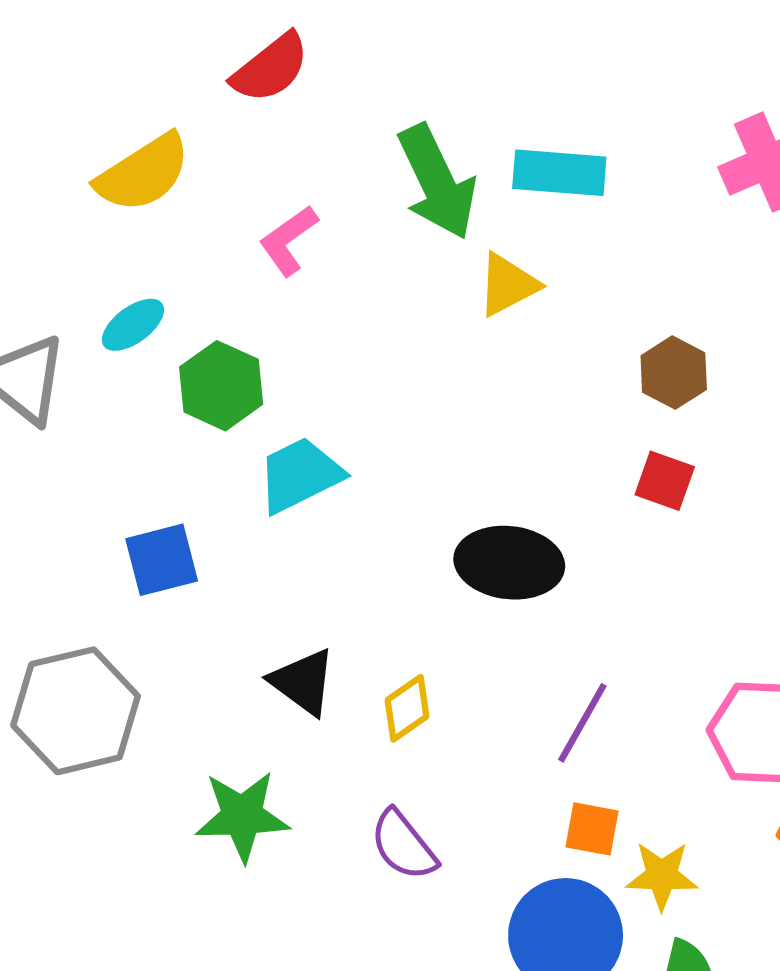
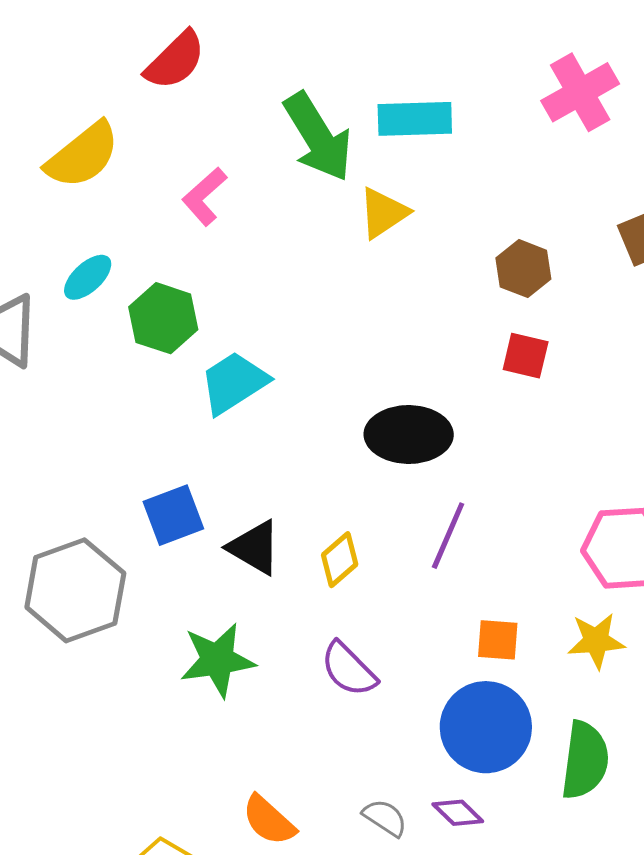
blue square: (162, 560) -> (173, 515), moved
purple line: (582, 723) -> (448, 536), moved
yellow star: (662, 876) -> (596, 641), moved

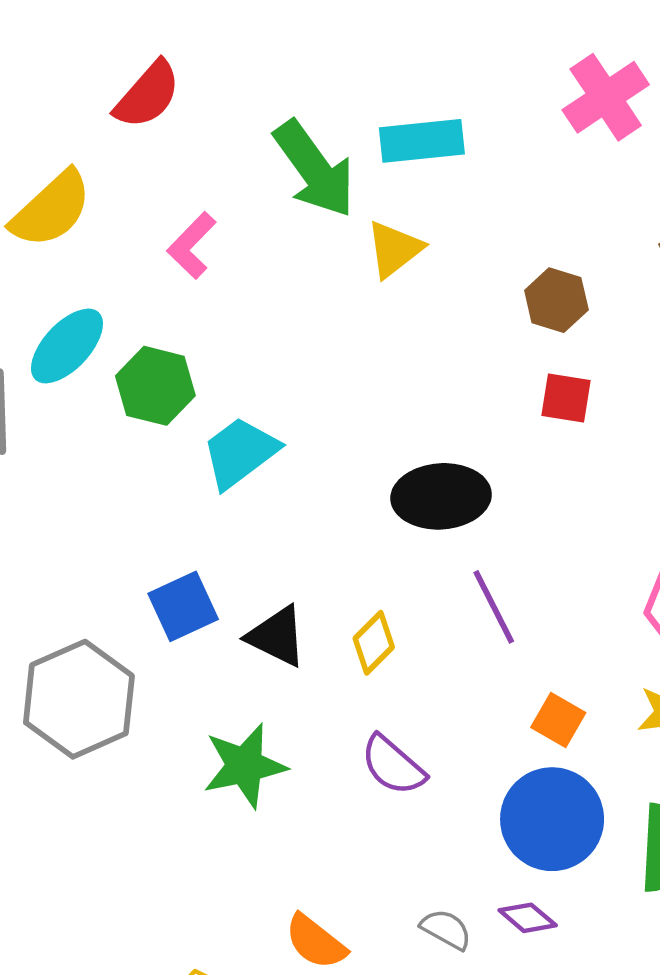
cyan ellipse: (88, 277) -> (67, 346), size x1.4
purple line: (448, 536) -> (494, 607), turned -46
orange square: (498, 640) -> (558, 720), turned 30

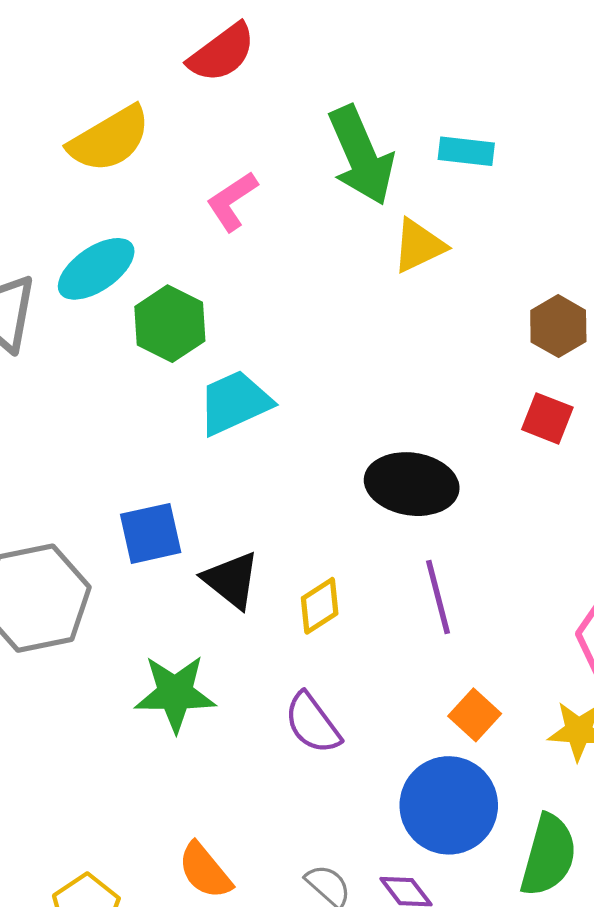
cyan rectangle: (422, 141) -> (466, 151), size x0.7

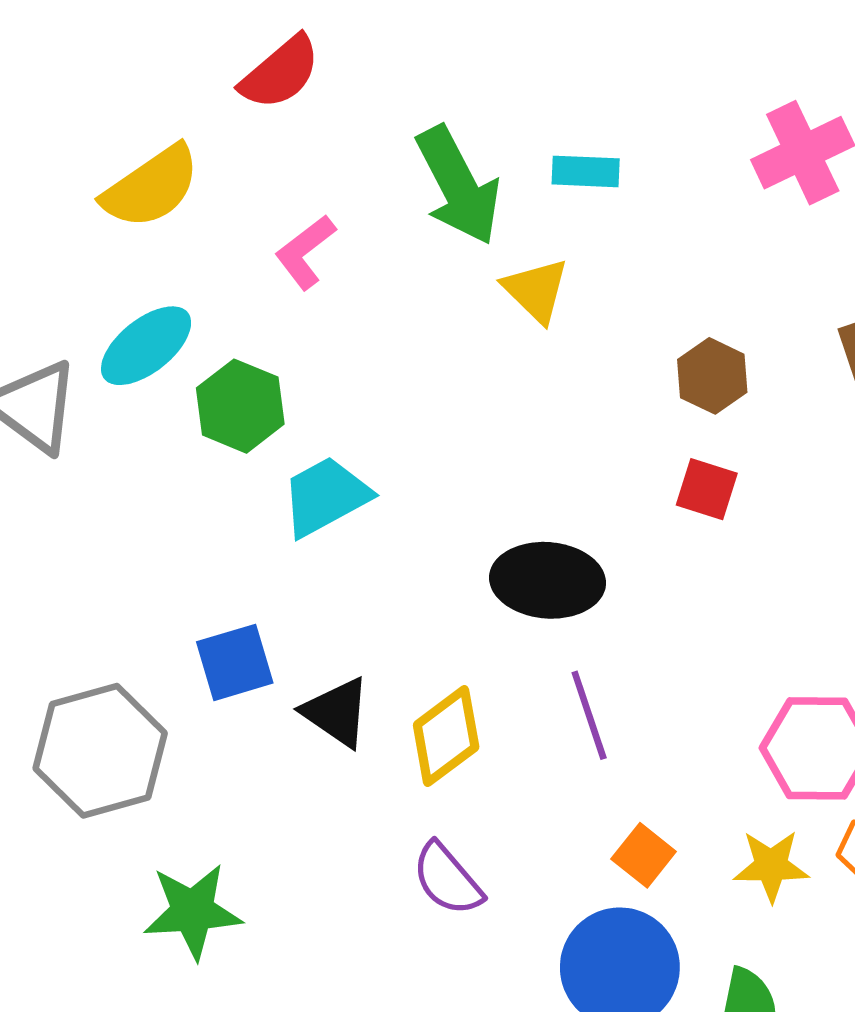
yellow triangle: (419, 246) -> (536, 290), turned -46
yellow diamond: (320, 606) -> (446, 736), size x1.4
green star: (175, 693) -> (193, 911), moved

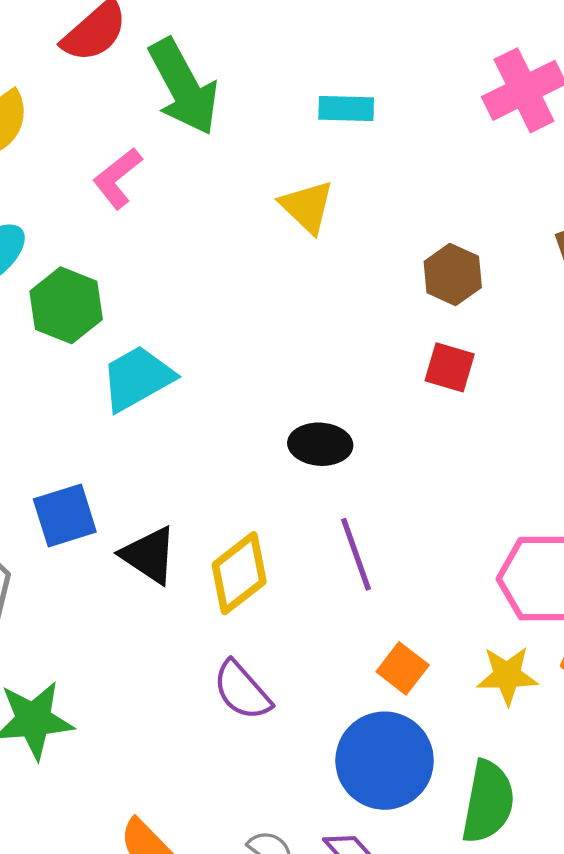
green arrow: (458, 186) -> (183, 87), moved
black ellipse: (548, 580) -> (320, 444), size x0.7

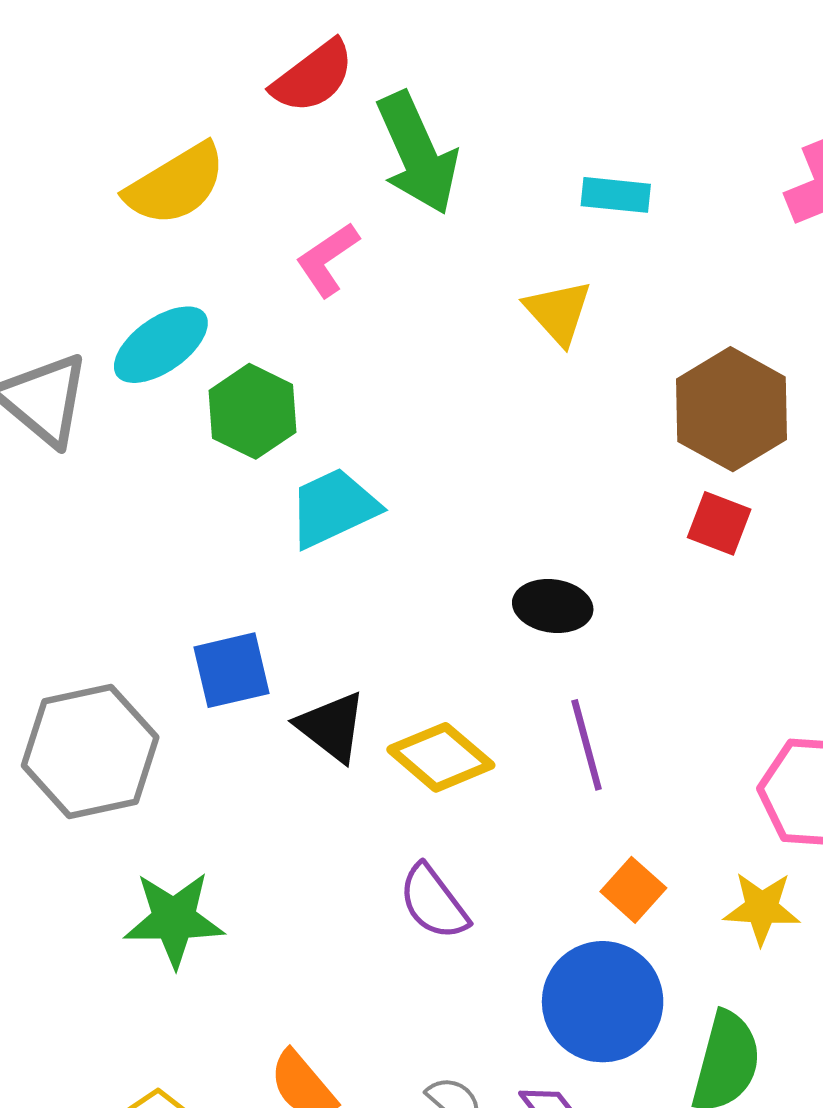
brown hexagon: (453, 275) -> (732, 409), size x1.6
yellow diamond: (239, 573) -> (441, 757), turned 74

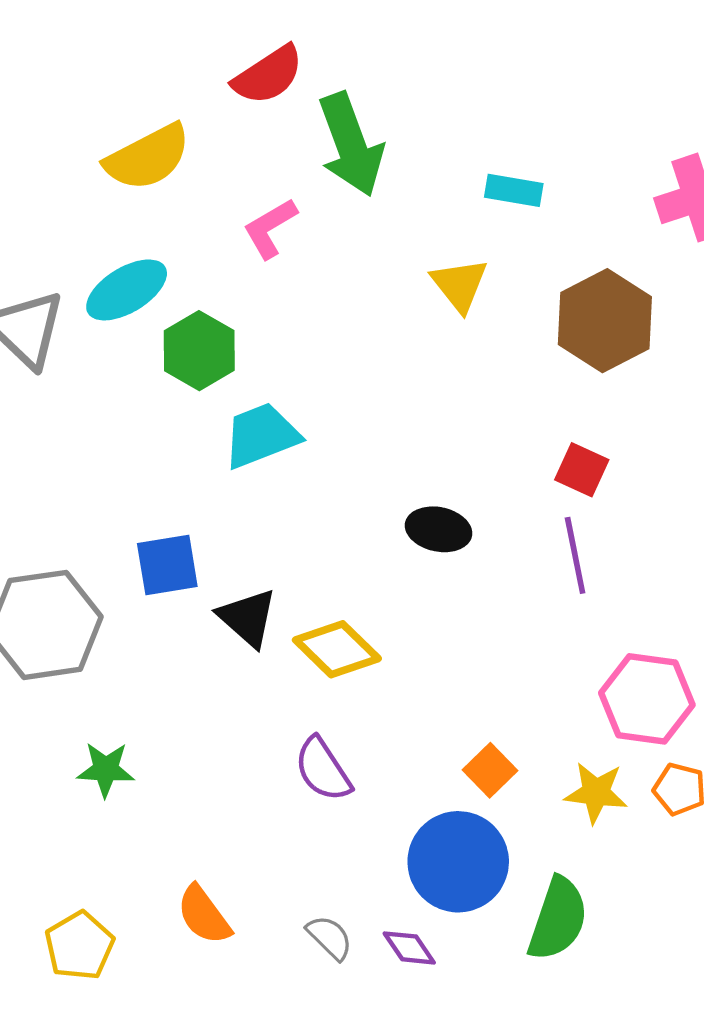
brown hexagon: (732, 409) -> (605, 321), moved
purple line: (587, 745) -> (575, 555), moved
green star: (174, 919) -> (106, 769), size x0.7

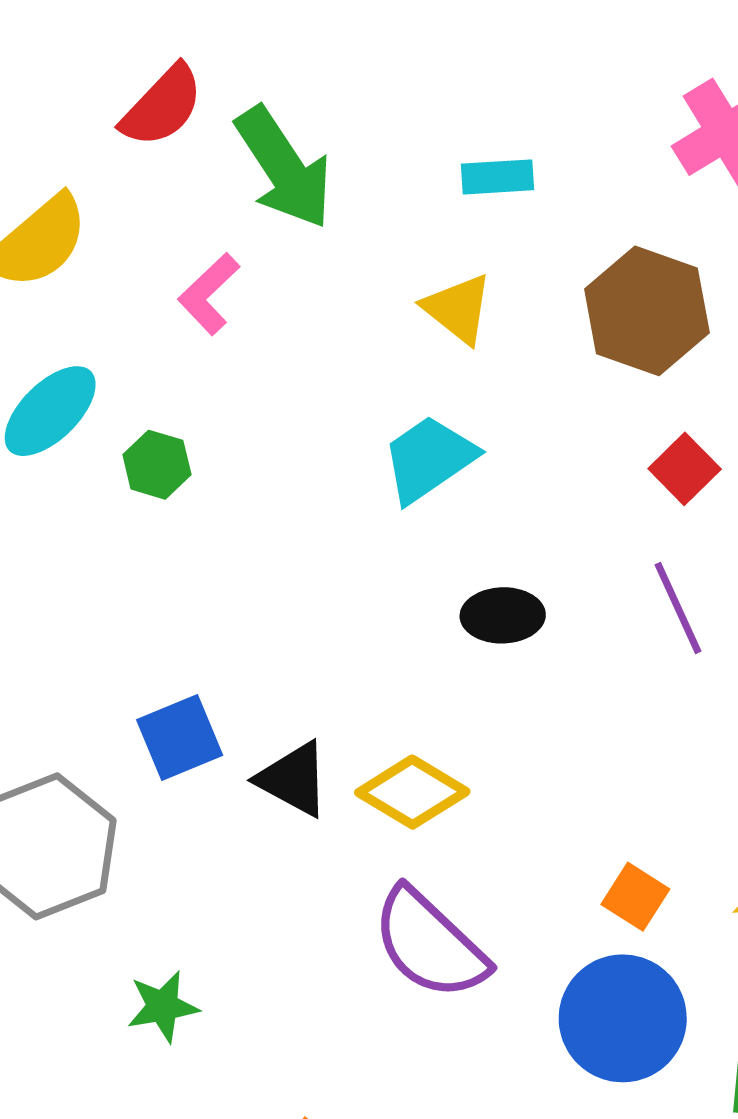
green hexagon: (199, 351) -> (157, 465), size x0.7
cyan trapezoid: (261, 435) -> (429, 459), moved
red square: (582, 470) -> (685, 469), moved, turned 34
purple semicircle: (323, 769) -> (430, 944), size x1.5

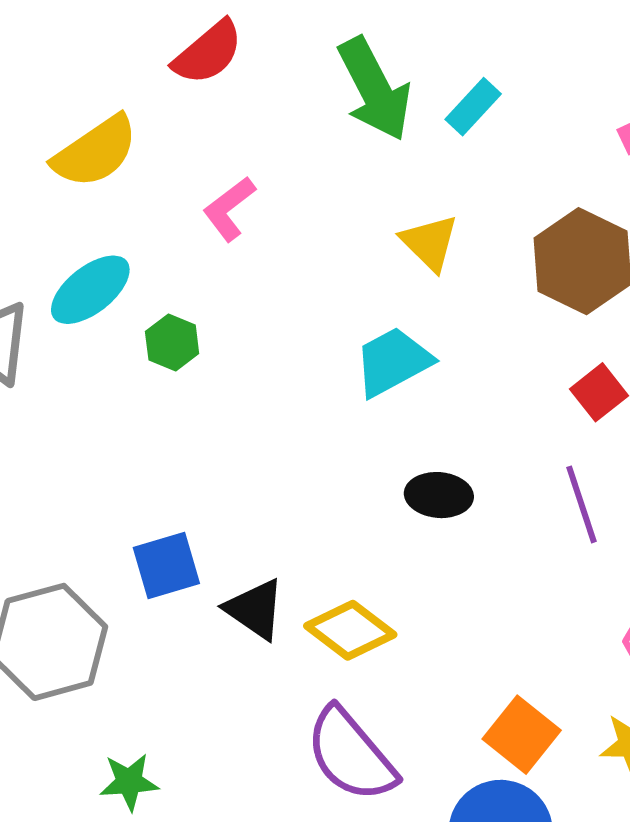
green arrow: (284, 168) -> (375, 89), moved
cyan rectangle: (497, 177) -> (473, 107), moved, turned -50
orange square: (635, 897) -> (522, 735), size x1.4

